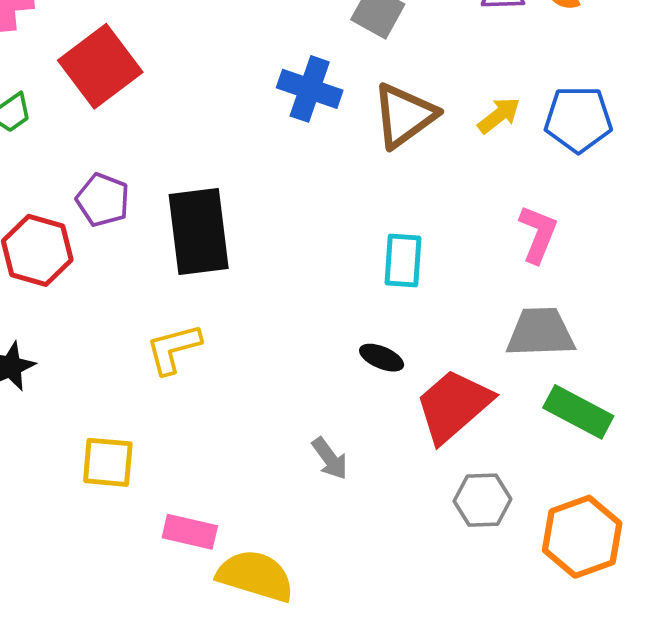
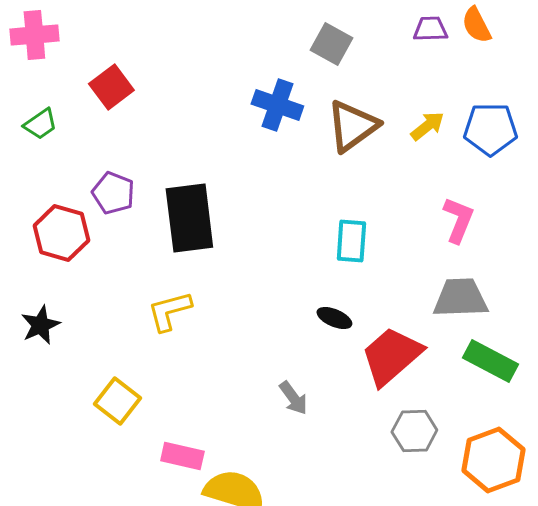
red square: (100, 66) -> (111, 87), size x0.7
yellow square: (108, 462) -> (117, 401), turned 33

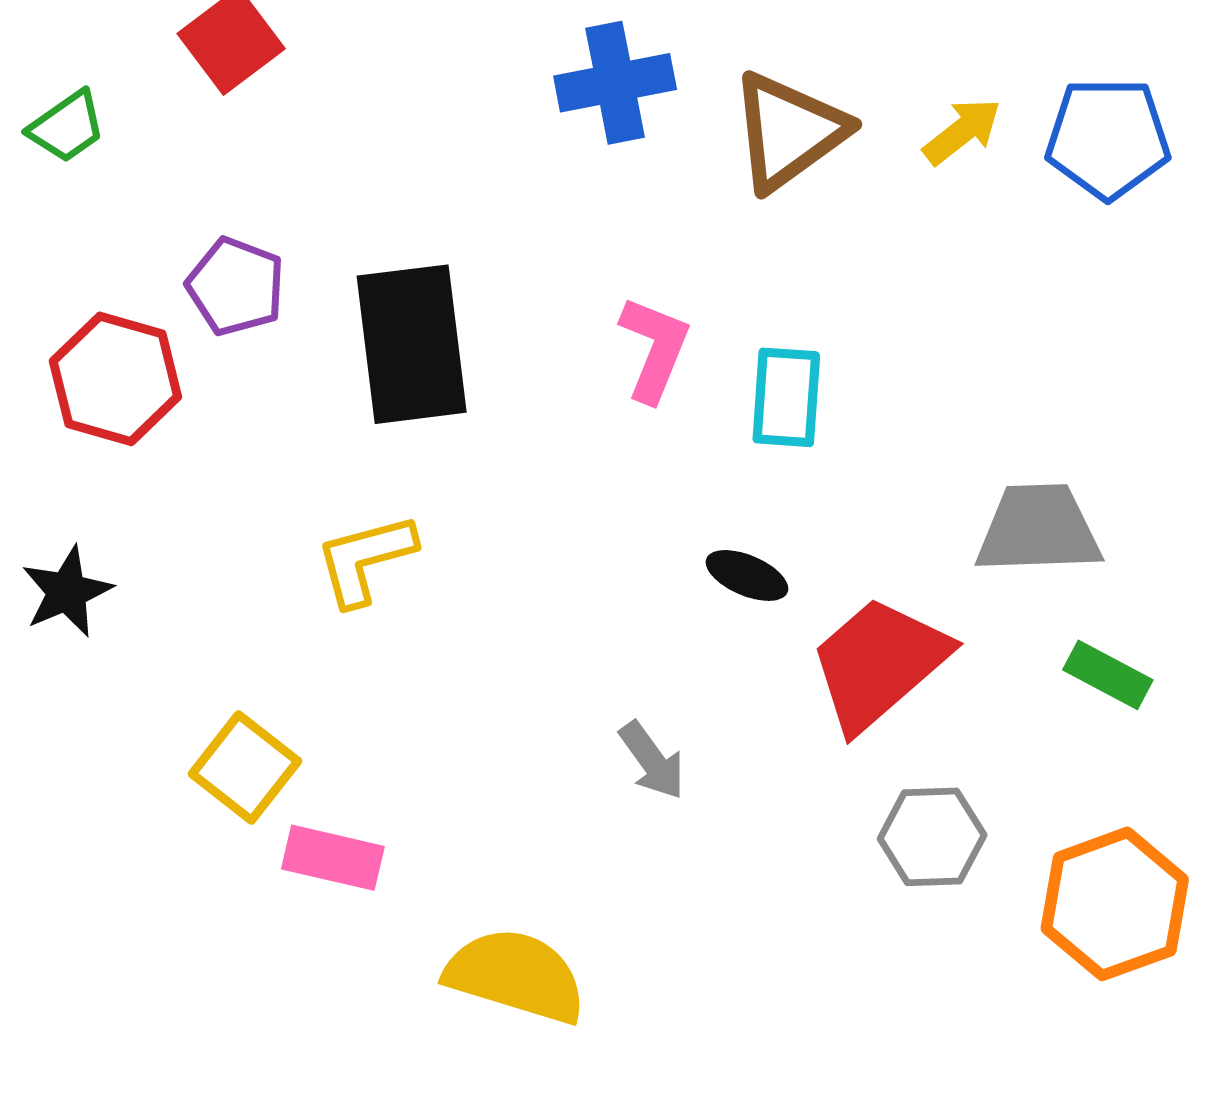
blue cross: (277, 105) -> (615, 83), turned -30
pink L-shape: (458, 220) -> (654, 349), moved
green rectangle: (490, 361) -> (1108, 675), size x0.7
pink rectangle: (182, 456) -> (333, 858), moved

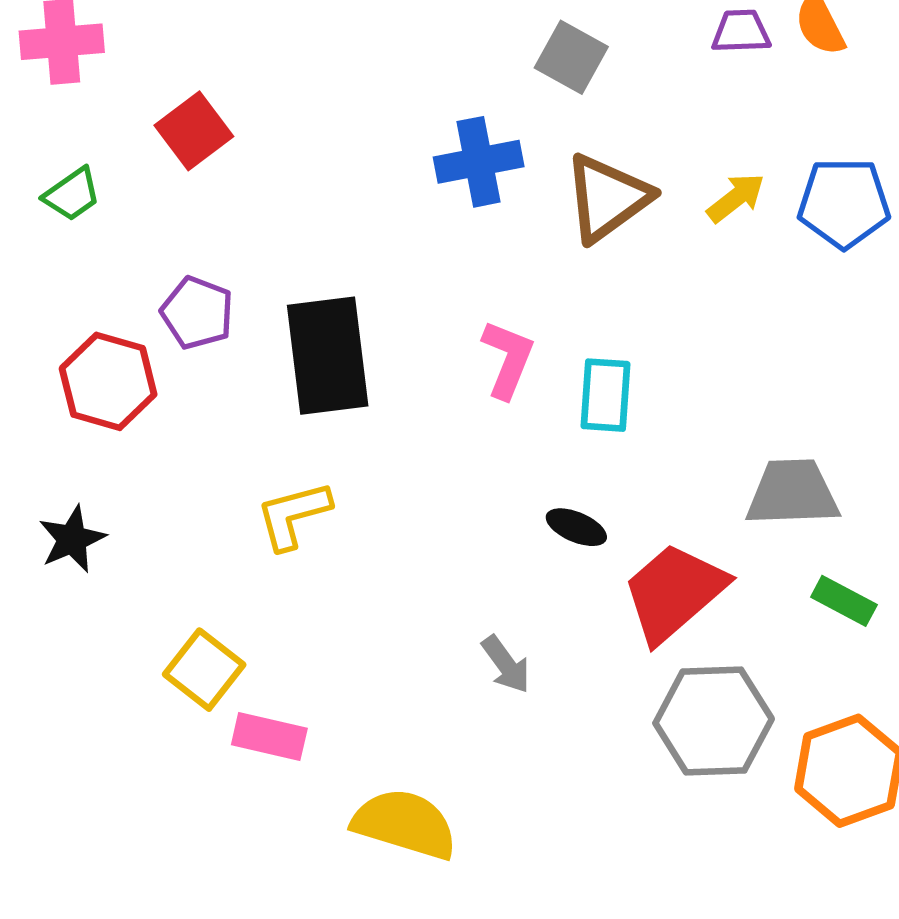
gray hexagon: (932, 837) -> (714, 721), size x1.5

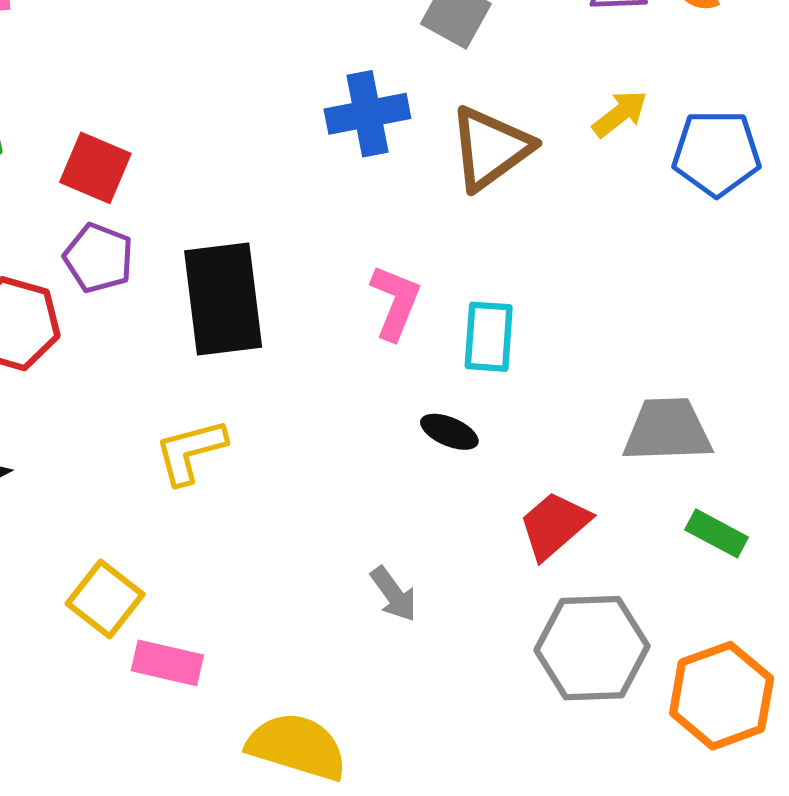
red square: (194, 131) -> (95, 168), moved, turned -30
yellow arrow: (736, 198) -> (620, 114), moved
black ellipse: (576, 527) -> (449, 432), moved
red trapezoid: (674, 592) -> (554, 525), size x0.7

